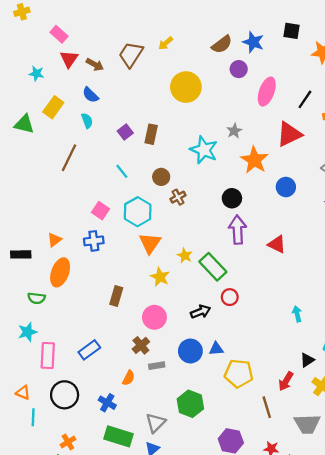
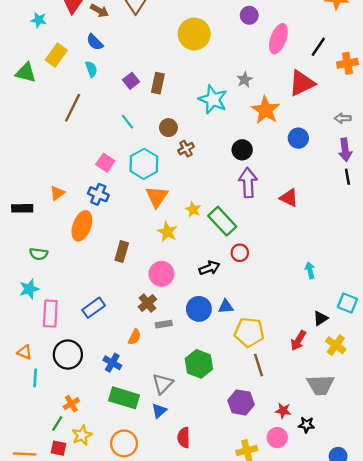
blue cross: (94, 241) -> (98, 194), turned 30
orange ellipse: (60, 272) -> (82, 226), moved
brown line: (267, 407) -> (259, 365), moved

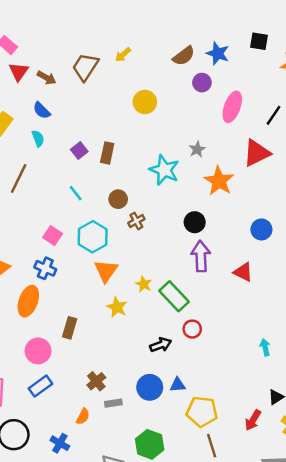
yellow circle: (194, 34) -> (145, 102), size x0.7
blue circle: (298, 138) -> (261, 229), moved
pink circle: (161, 274) -> (38, 351), moved

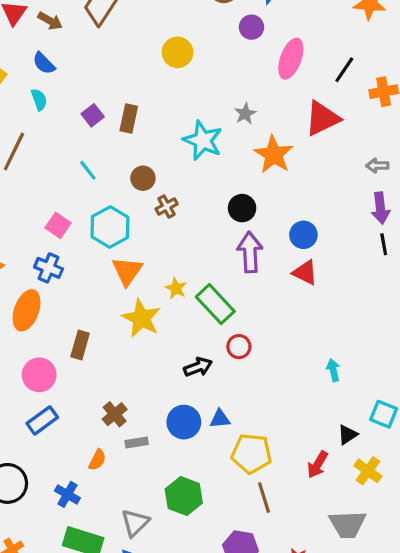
blue circle: (261, 229) -> (303, 235), moved
yellow star: (117, 307) -> (141, 318), size x1.4

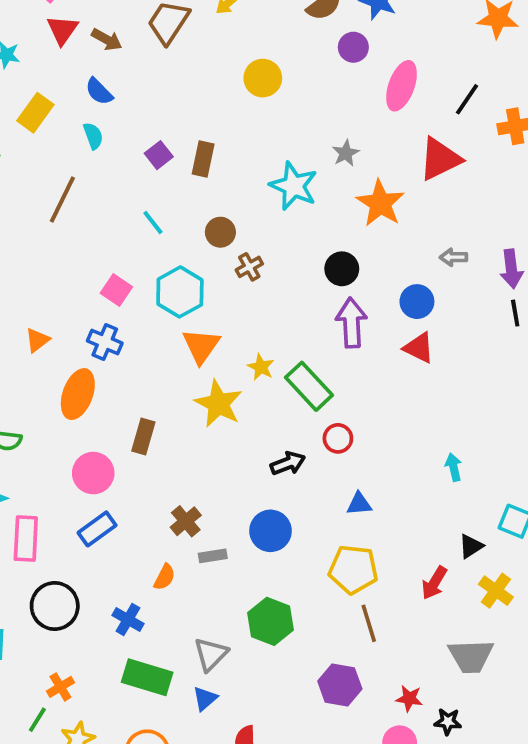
gray arrow: (377, 166) -> (454, 257), moved
blue triangle: (220, 419) -> (359, 504), moved

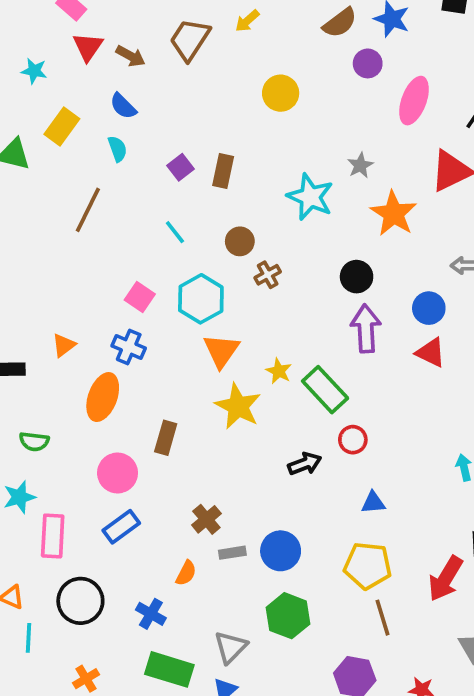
blue circle: (270, 531) -> (281, 551), moved
red arrow: (434, 583) -> (445, 579), size x1.4

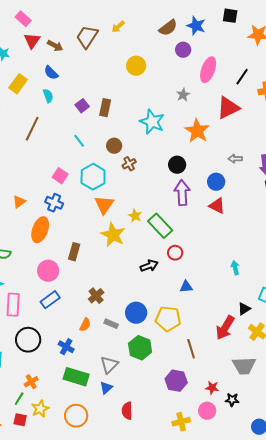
gray star: (360, 165) -> (183, 95), moved
gray rectangle: (232, 553) -> (111, 324), moved, turned 32
yellow pentagon: (368, 566) -> (168, 319), moved

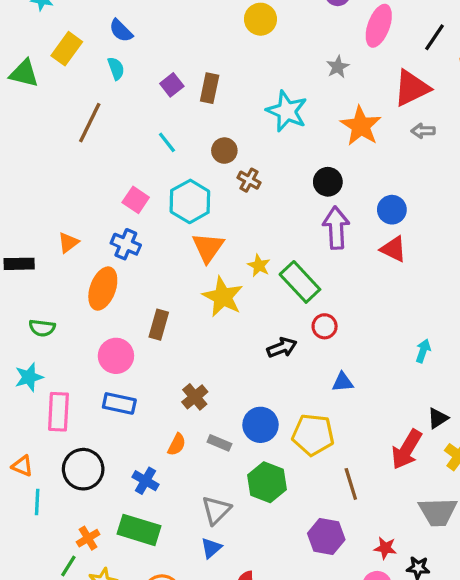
gray arrow: (235, 159) -> (423, 131), moved
brown cross: (129, 164) -> (249, 180), turned -32
cyan arrow: (235, 268) -> (423, 351), turned 32
blue rectangle: (50, 300) -> (119, 403), turned 48
green rectangle: (76, 377) -> (139, 530), moved

